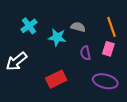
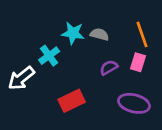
cyan cross: (29, 26) -> (49, 56), moved
cyan star: (57, 37) -> (73, 33), moved
purple semicircle: (85, 53) -> (109, 68), turned 72

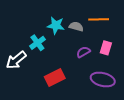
orange line: (142, 34) -> (99, 19), moved, turned -72

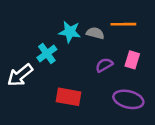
red rectangle: (55, 77) -> (69, 97), turned 36

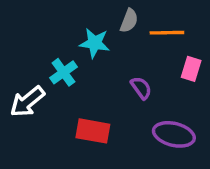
gray semicircle: (95, 33) -> (129, 21), moved, turned 96
pink rectangle: (132, 60) -> (191, 69), moved
purple semicircle: (104, 65) -> (141, 88), turned 84

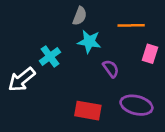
gray semicircle: (129, 21) -> (80, 16), moved
cyan star: (95, 43) -> (89, 42), moved
red rectangle: (93, 131) -> (88, 111), moved

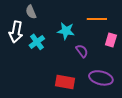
gray semicircle: (80, 16) -> (31, 12), moved, turned 136
white arrow: (22, 79) -> (16, 32), moved, turned -40

